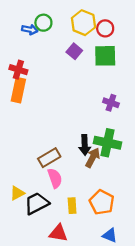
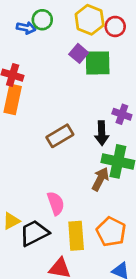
green square: (105, 56) -> (98, 63), moved
black arrow: (85, 145) -> (102, 133), moved
brown rectangle: (49, 158) -> (60, 136), moved
yellow rectangle: (72, 206) -> (76, 236), size x1.5

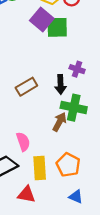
purple square: (79, 53) -> (42, 20), size x1.5

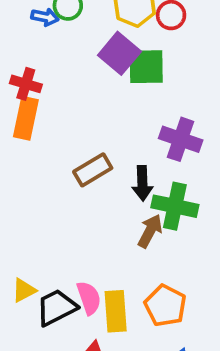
purple cross: (77, 69) -> (181, 139), size x1.5
black arrow: (61, 84) -> (142, 183), moved
pink semicircle: (23, 142) -> (89, 298), moved

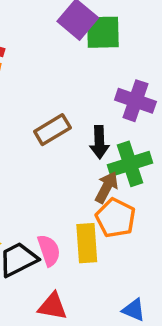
green cross: (175, 206) -> (130, 164), turned -30
orange pentagon: (165, 306) -> (116, 218), moved
yellow rectangle: (116, 311) -> (87, 243), moved

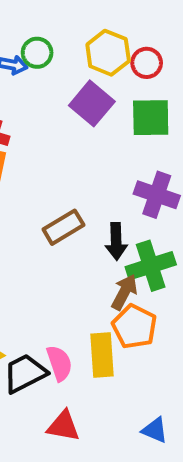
green square: (103, 32) -> (151, 118), moved

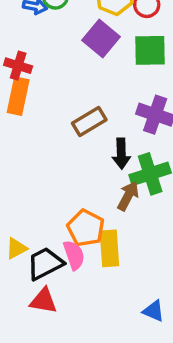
brown rectangle: (63, 227) -> (89, 121), moved
orange pentagon: (134, 327) -> (86, 228), moved
red triangle: (63, 426) -> (43, 301), moved

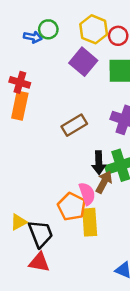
black arrow: (121, 154) -> (99, 163), moved
pink semicircle: (74, 255) -> (87, 194), moved
black trapezoid: (45, 264) -> (41, 234), turned 96

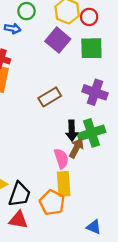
blue arrow: (33, 37) -> (13, 29), moved
orange pentagon: (72, 207) -> (52, 203), moved
black trapezoid: (41, 234) -> (20, 194), turned 40

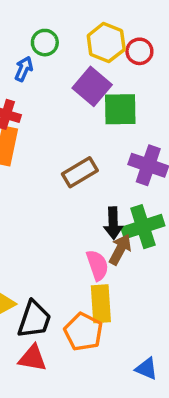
blue arrow: (13, 29) -> (24, 69), turned -77
green square: (91, 48) -> (120, 109), moved

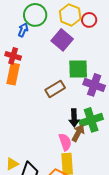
green circle: (45, 43) -> (35, 15), size x1.5
green square: (120, 109) -> (78, 69), moved

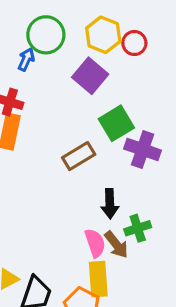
green square: (78, 69) -> (116, 123), turned -30
green cross: (91, 120) -> (138, 228), moved, size x0.7
brown arrow: (78, 133) -> (116, 245), moved, turned 114

